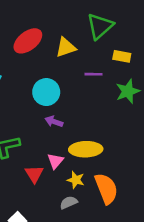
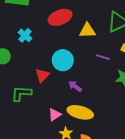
purple arrow: (54, 122) -> (75, 86), moved
red triangle: (34, 174) -> (42, 75), moved

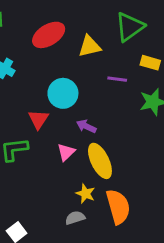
yellow ellipse: (80, 112) -> (100, 161), turned 60
pink triangle: (55, 115) -> (66, 152), moved

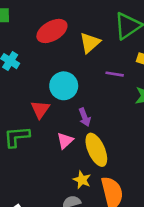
yellow triangle: (90, 46) -> (90, 43), turned -30
purple arrow: (86, 126) -> (85, 117), turned -138

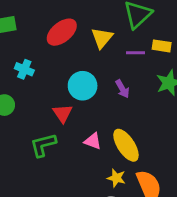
purple line: (115, 74) -> (136, 53), moved
purple arrow: (85, 117) -> (122, 89), moved
pink triangle: (65, 141) -> (93, 141), turned -48

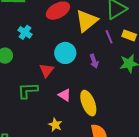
yellow triangle: (102, 38) -> (87, 21), size x1.4
purple line: (136, 53) -> (109, 37), turned 56
yellow star: (116, 178) -> (55, 125), moved

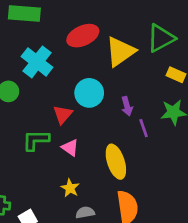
cyan cross: (25, 32) -> (37, 62), size x1.6
purple line: (109, 37) -> (144, 128), moved
pink triangle: (65, 95) -> (70, 148), moved

